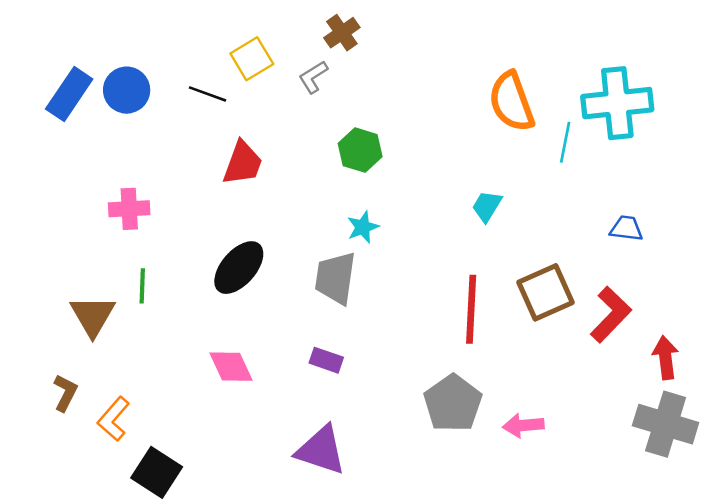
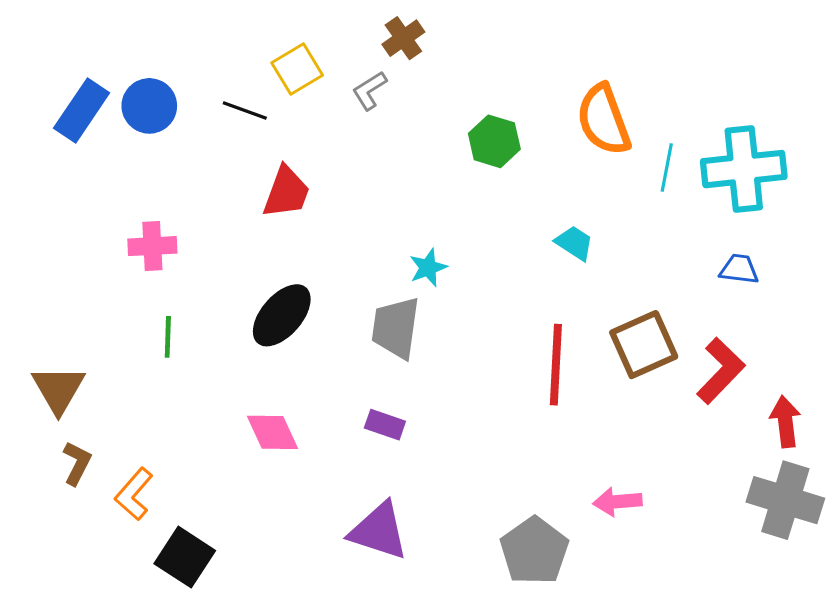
cyan cross: (617, 103) -> (744, 169), moved
green hexagon: (360, 150) -> (494, 141), moved
cyan trapezoid: (487, 206) -> (574, 243), turned 92
brown triangle: (93, 316) -> (58, 389), moved
gray pentagon: (453, 403) -> (534, 551), moved

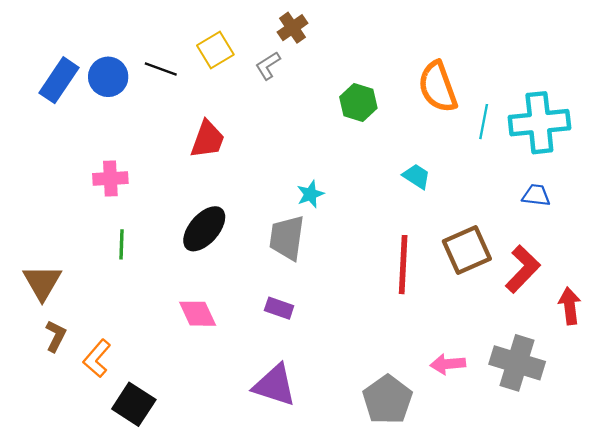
black line: (245, 111) -> (161, 69), moved
gray cross: (785, 500) -> (517, 363), moved

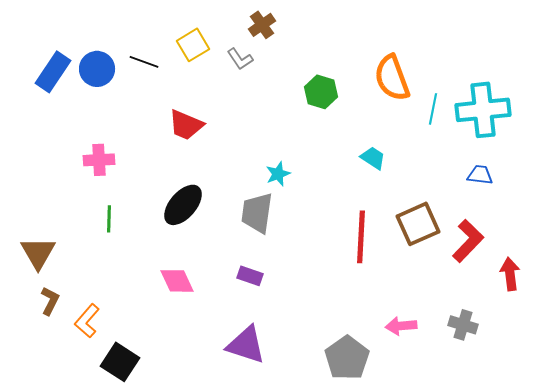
gray L-shape: (268, 66) -> (240, 59), turned -92
red trapezoid: (208, 139) -> (186, 125), turned 93
gray cross: (517, 363) -> (463, 325), size x0.6

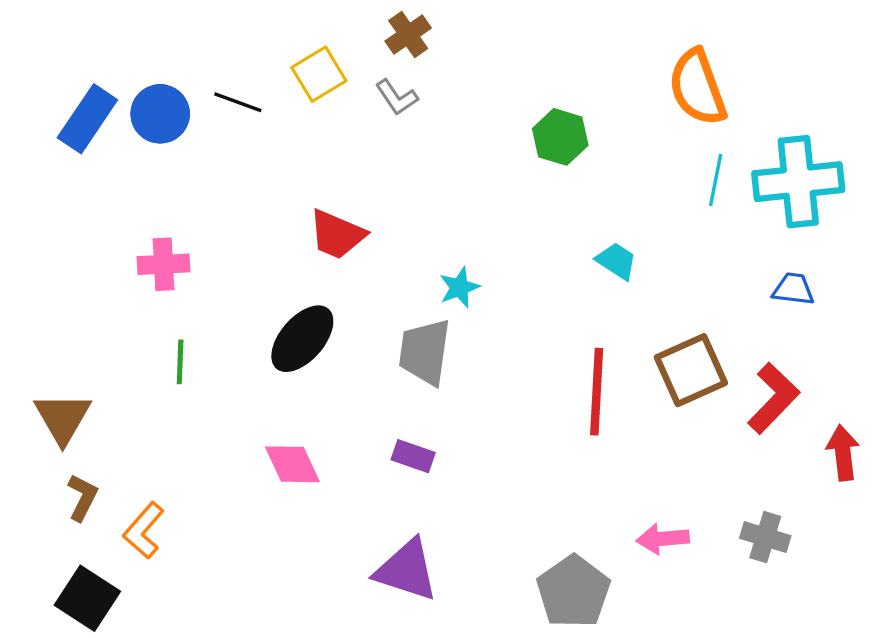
brown cross: (262, 25) -> (408, 34), moved
orange semicircle: (392, 78) -> (697, 87), moved
green hexagon: (321, 92) -> (560, 137), moved
red trapezoid: (186, 125) -> (337, 235), moved
black square: (120, 362) -> (87, 598), moved

